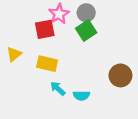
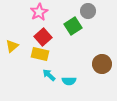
gray circle: (86, 13) -> (88, 11), moved
pink star: (59, 14) -> (39, 12), moved
red square: (45, 29) -> (43, 37), moved, turned -30

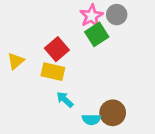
pink star: (39, 12) -> (91, 16), moved
brown circle: (102, 64) -> (113, 113), moved
cyan semicircle: (69, 81) -> (91, 119), moved

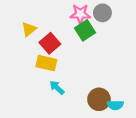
pink star: (91, 16) -> (80, 14), turned 30
yellow triangle: (16, 61) -> (29, 29), moved
cyan semicircle: (91, 119) -> (115, 105), moved

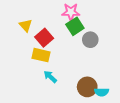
gray circle: (102, 13) -> (90, 40), moved
yellow triangle: (29, 29) -> (26, 25), turned -32

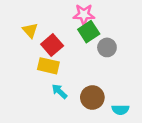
brown circle: (87, 87) -> (92, 97), moved

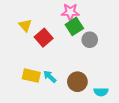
yellow rectangle: (48, 66) -> (31, 76), moved

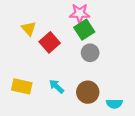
gray circle: (90, 40) -> (90, 53), moved
yellow rectangle: (31, 76) -> (22, 86), moved

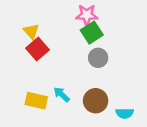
red square: (50, 42) -> (38, 49), moved
yellow rectangle: (22, 86) -> (36, 101), moved

